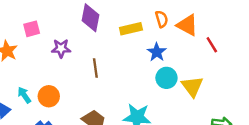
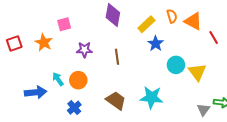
yellow rectangle: (131, 29) -> (146, 24), turned -30
purple star: (61, 48) -> (84, 50), moved
blue star: (157, 52) -> (156, 44), moved

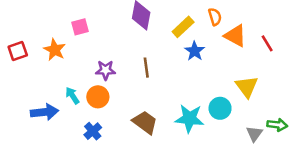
orange triangle: (193, 21) -> (235, 36), moved
purple star: (84, 50) -> (105, 70), moved
cyan circle: (176, 65) -> (220, 108), moved

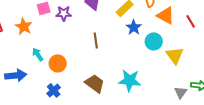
purple star: (105, 70) -> (64, 13), moved
cyan arrow: (72, 96) -> (38, 54), moved
cyan circle: (220, 108) -> (154, 41), moved

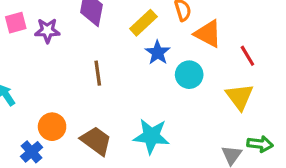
red line: (191, 21) -> (247, 56), moved
yellow triangle: (175, 55) -> (240, 97), moved
orange circle: (58, 63) -> (52, 127), moved

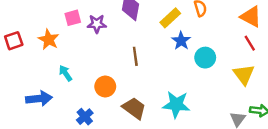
orange triangle: (208, 34) -> (251, 17), moved
orange circle: (52, 127) -> (105, 86), moved

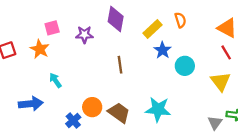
pink square: (73, 18) -> (52, 28), moved
orange circle: (105, 86) -> (92, 107), moved

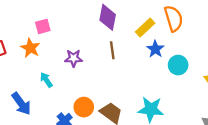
orange semicircle: (180, 20) -> (174, 18), size x1.6
purple star: (84, 35) -> (74, 58), moved
brown line: (120, 65) -> (112, 50), moved
blue arrow: (31, 104) -> (21, 104), turned 60

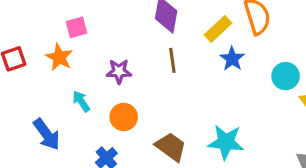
cyan circle: (178, 65) -> (286, 76), moved
orange circle: (84, 107) -> (124, 117), moved

